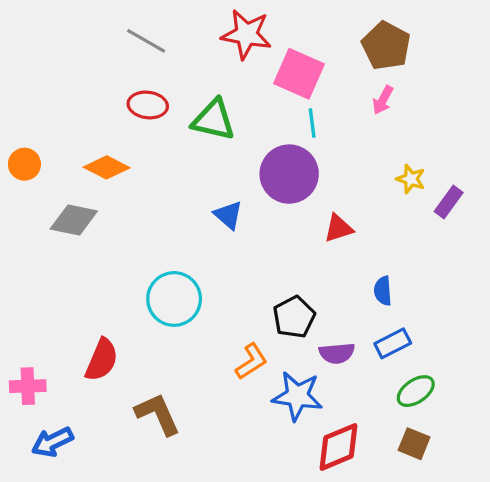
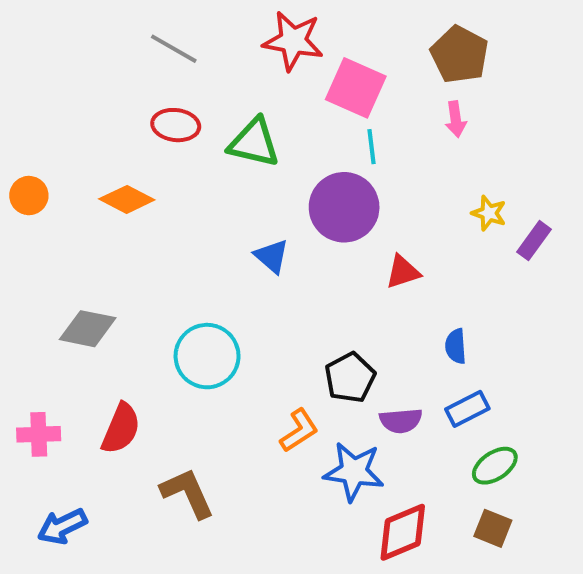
pink arrow: (383, 100) -> (456, 119), turned -36
gray diamond: (74, 220) -> (88, 329), moved
pink cross: (28, 386) -> (39, 434), moved

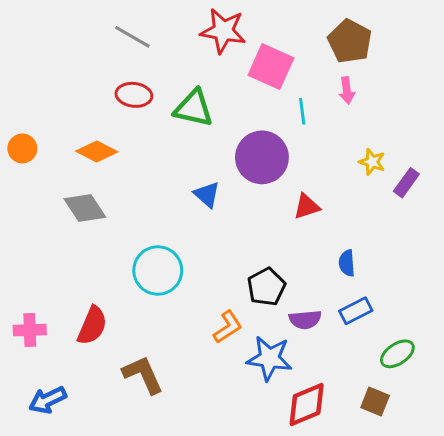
cyan line: (371, 147) -> (302, 111), moved
gray diamond: (88, 329) -> (85, 208), moved, turned 45
green ellipse: (495, 466) -> (397, 354), moved

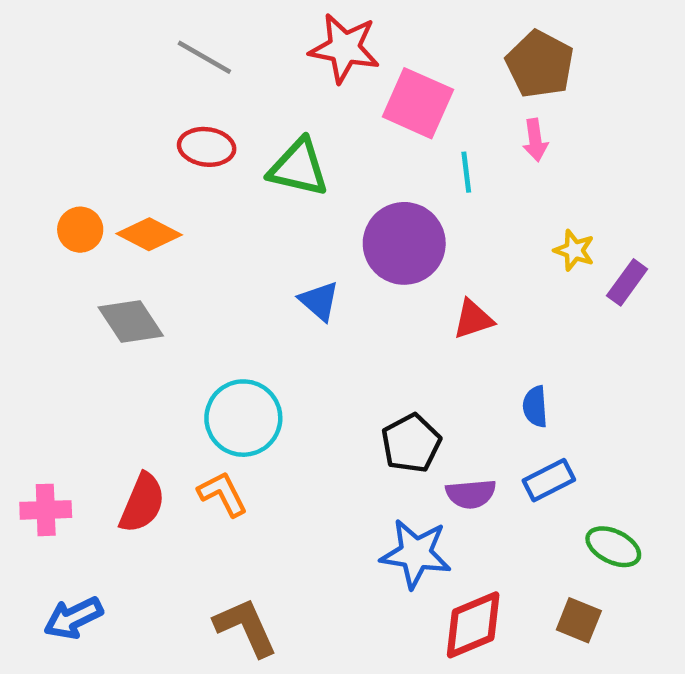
orange circle: (22, 148) -> (80, 230), moved
orange L-shape: (228, 327) -> (223, 494), moved, turned -84
green ellipse: (397, 354) -> (613, 547), turned 60
brown L-shape: (143, 375) -> (246, 627), moved

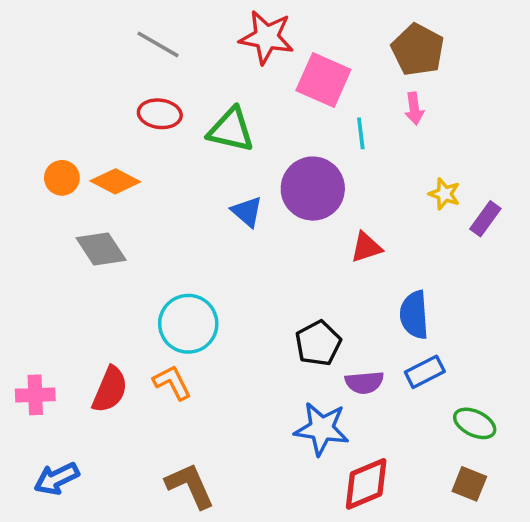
blue triangle: (319, 301) -> (247, 212), moved
blue semicircle: (535, 407) -> (414, 315), size x1.5
brown square: (579, 620) -> (469, 484), moved

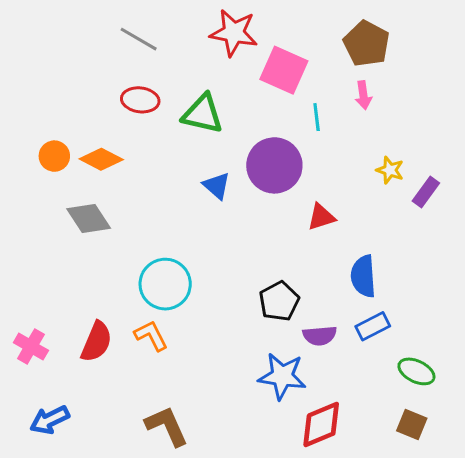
pink cross: (35, 395) -> (31, 346), turned 32

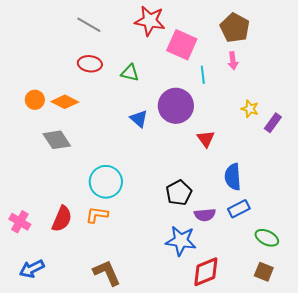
green triangle: (203, 114) -> (130, 73), size x0.7
red triangle: (321, 217) -> (206, 139), turned -48
orange L-shape: (151, 336) -> (97, 215), turned -55

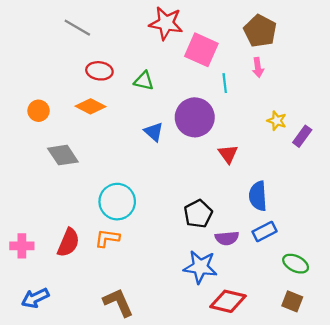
gray line: (89, 25) -> (77, 28), moved
orange diamond: (65, 102) -> (91, 106), moved
pink cross: (20, 222) -> (22, 246), turned -30
red diamond: (206, 272) -> (228, 301), turned 36

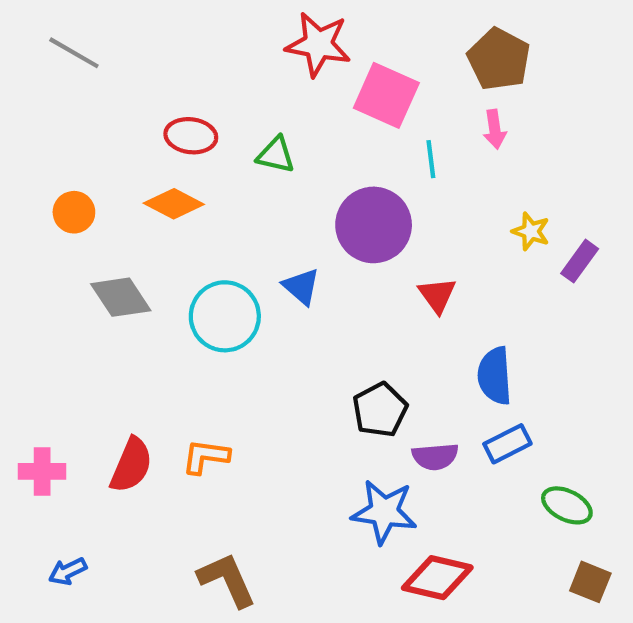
gray line: (77, 28) -> (74, 53), moved
blue triangle: (154, 132) -> (301, 287), moved
cyan circle: (117, 202) -> (225, 316), moved
blue arrow: (35, 298) -> (68, 571), size x0.7
brown square: (292, 301) -> (590, 582), moved

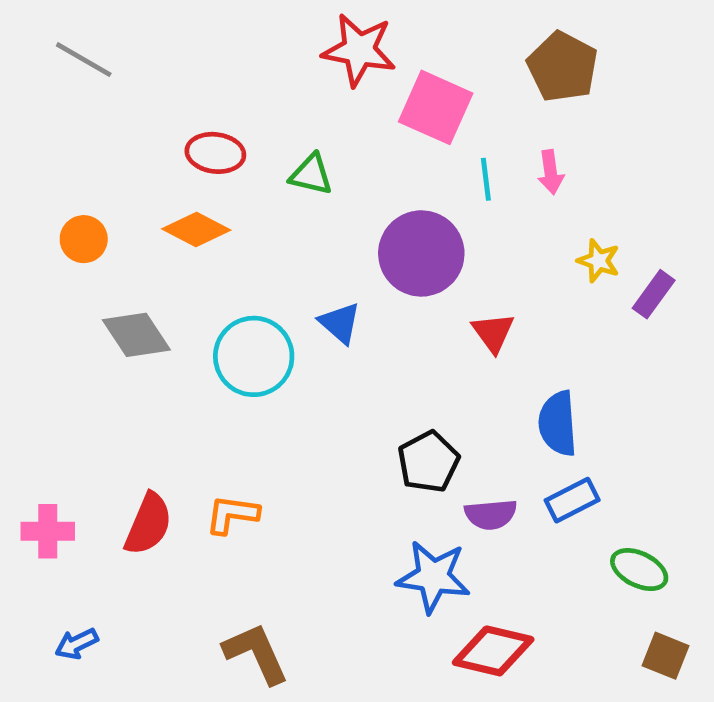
pink arrow: (495, 129) -> (551, 172), moved

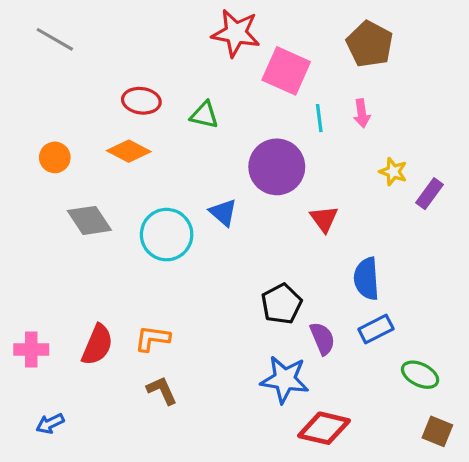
purple semicircle: (491, 514) -> (322, 338), turned -108
brown L-shape: (256, 653) -> (162, 390), moved, size x0.7

